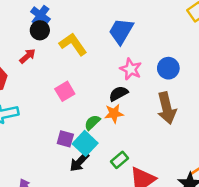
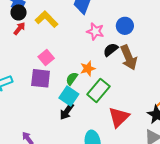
red arrow: (28, 56) -> (19, 28), moved
black semicircle: (118, 94) -> (111, 50), moved
purple square: (65, 139) -> (41, 78), moved, size x1.5
green rectangle: (119, 160) -> (98, 90), moved, size x1.6

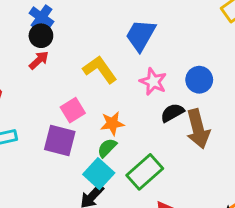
yellow L-shape: (47, 19) -> (100, 69), moved
orange star: (88, 69) -> (112, 123), moved

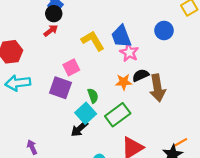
blue trapezoid: (141, 35) -> (121, 36), moved, turned -55
blue circle: (199, 80) -> (164, 30), moved
orange star: (112, 123) -> (124, 82), moved
green semicircle: (107, 148) -> (93, 96), turned 112

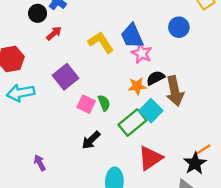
black circle: (54, 14) -> (38, 13), moved
pink square: (71, 67) -> (86, 104), moved, turned -35
purple square: (60, 88) -> (65, 77), moved, turned 35
cyan square: (86, 113) -> (151, 111), moved

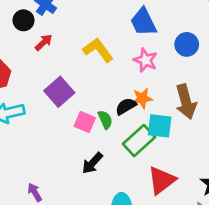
blue circle: (179, 27) -> (187, 44), moved
blue trapezoid: (132, 36) -> (143, 22), moved
black semicircle: (155, 78) -> (126, 106), moved
cyan square: (151, 111) -> (160, 126), turned -35

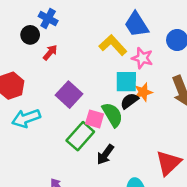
yellow L-shape: (98, 50) -> (113, 45), moved
green semicircle: (105, 120) -> (112, 115), size x1.5
cyan square: (160, 126) -> (126, 82), moved
green rectangle: (139, 141) -> (80, 136), moved

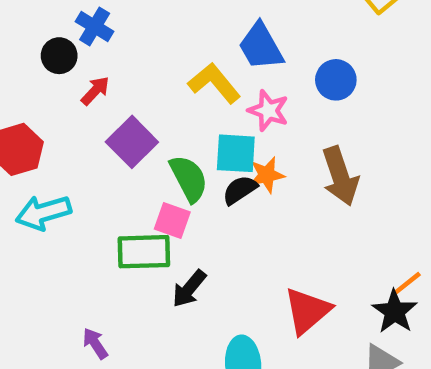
purple square: (69, 95) -> (132, 142), moved
green semicircle: (112, 115) -> (189, 178), moved
green rectangle: (80, 136) -> (144, 252), turned 44

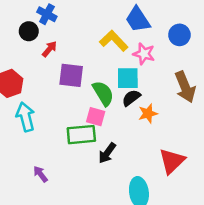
purple square: (132, 142) -> (71, 75), turned -35
orange star: (267, 175) -> (148, 113), moved
cyan arrow: (43, 213) -> (25, 117), turned 96
purple arrow: (95, 343) -> (40, 174), moved

